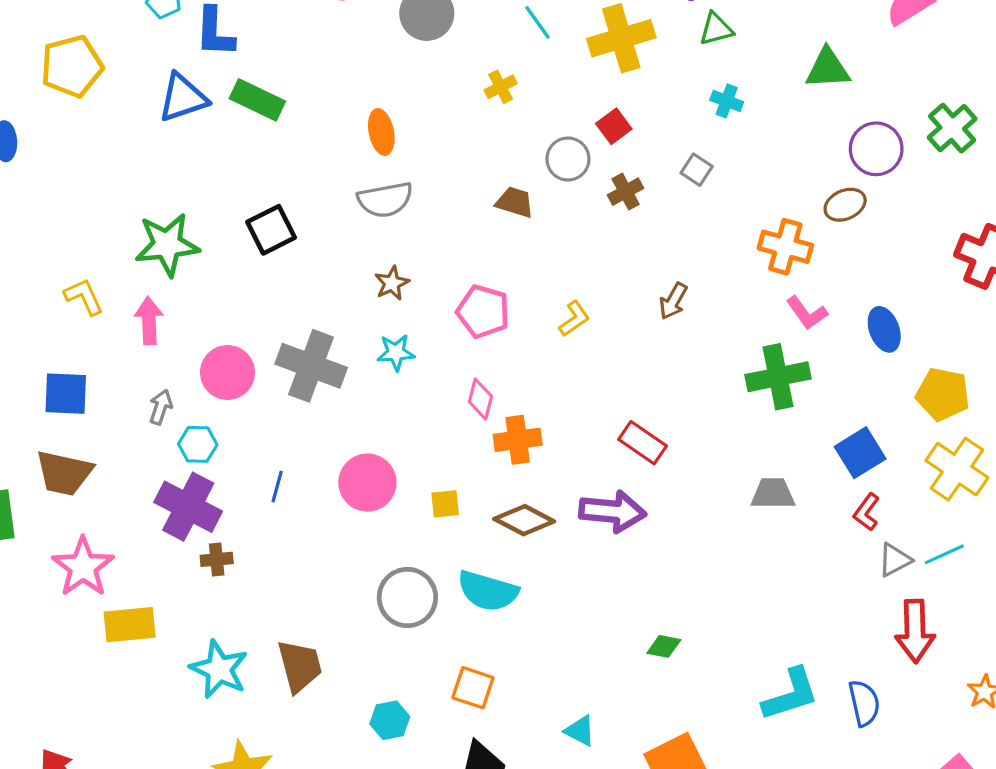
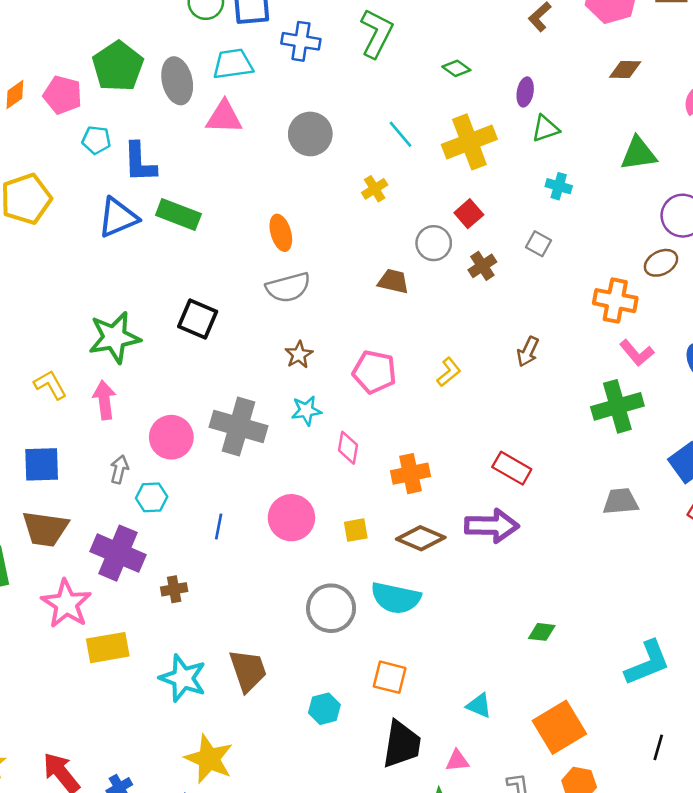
black square: (271, 230) -> (198, 319), turned -36
pink diamond: (480, 399) -> (348, 448), moved
purple cross: (188, 507) -> (118, 553), moved

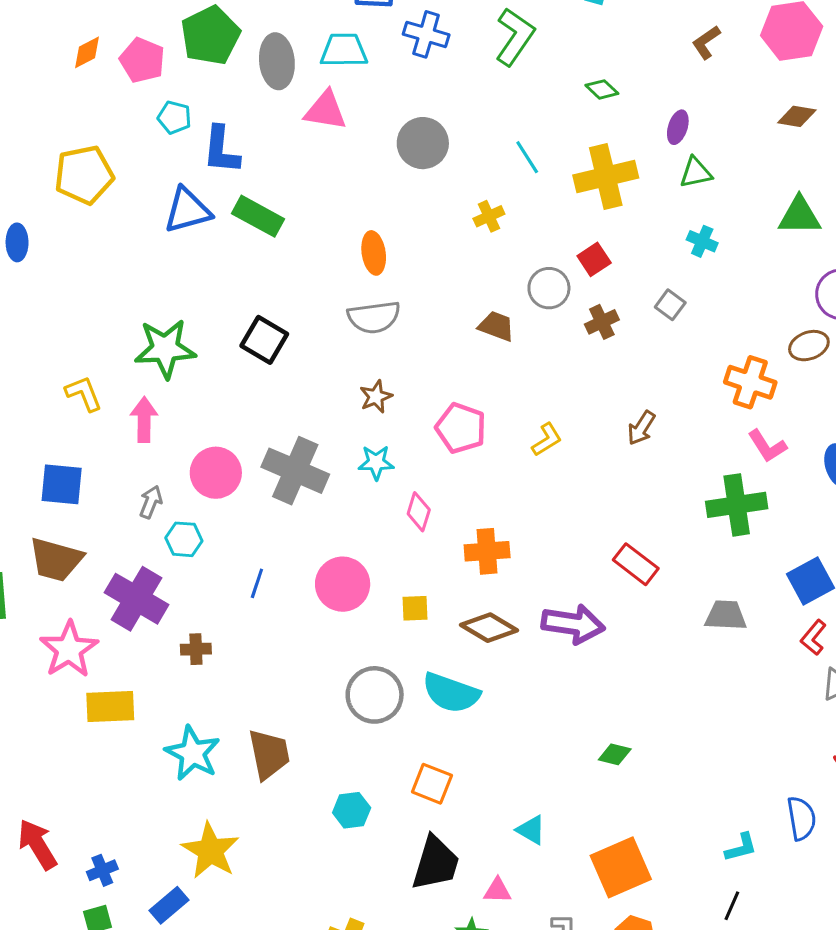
red rectangle: (512, 468) -> (636, 564), moved
cyan L-shape: (647, 663) -> (741, 847), moved, size x0.6

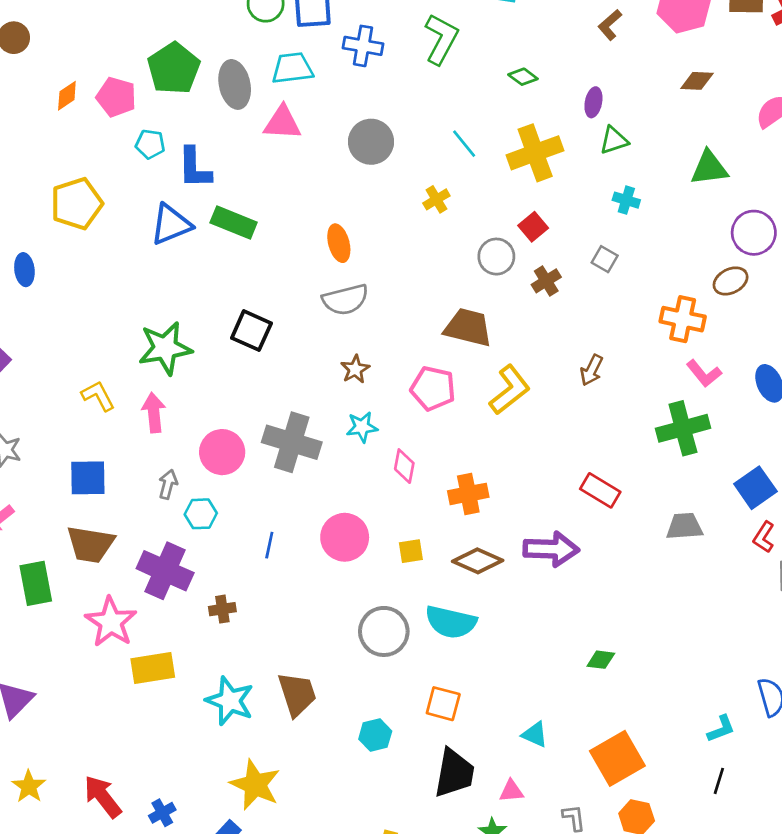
brown trapezoid: (496, 326) -> (468, 327), moved, size x1.5
yellow L-shape: (547, 440) -> (510, 390), size x1.6

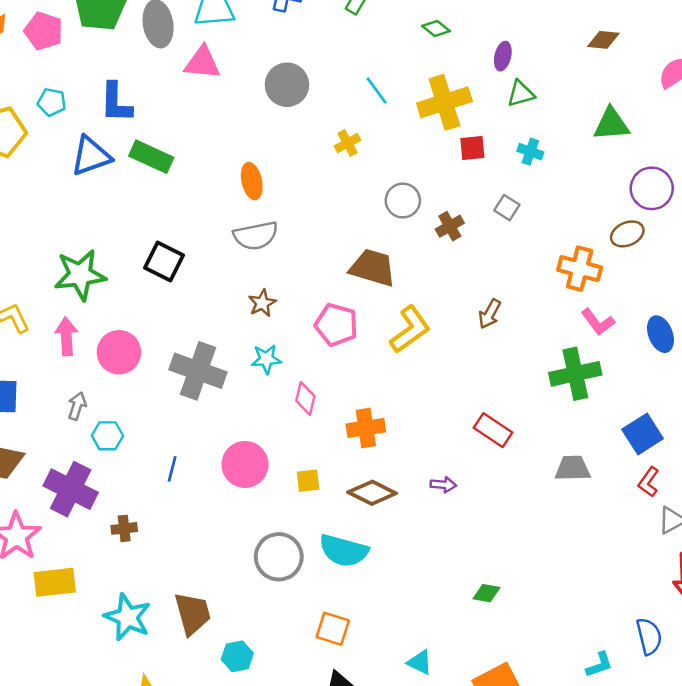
cyan pentagon: (150, 144) -> (52, 102), moved
red square: (533, 227) -> (472, 148), moved, turned 32
pink circle: (222, 452) -> (119, 352), moved
purple arrow: (551, 549) -> (443, 485), size x0.5
cyan hexagon: (375, 735) -> (237, 656), moved

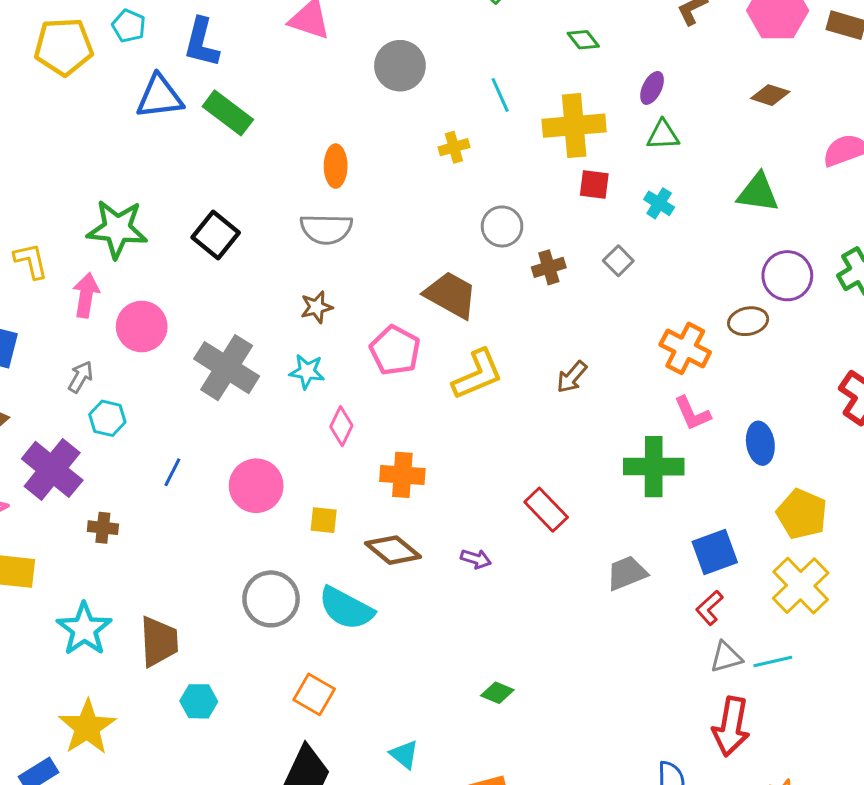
gray trapezoid: (573, 468) -> (627, 573), turned -33

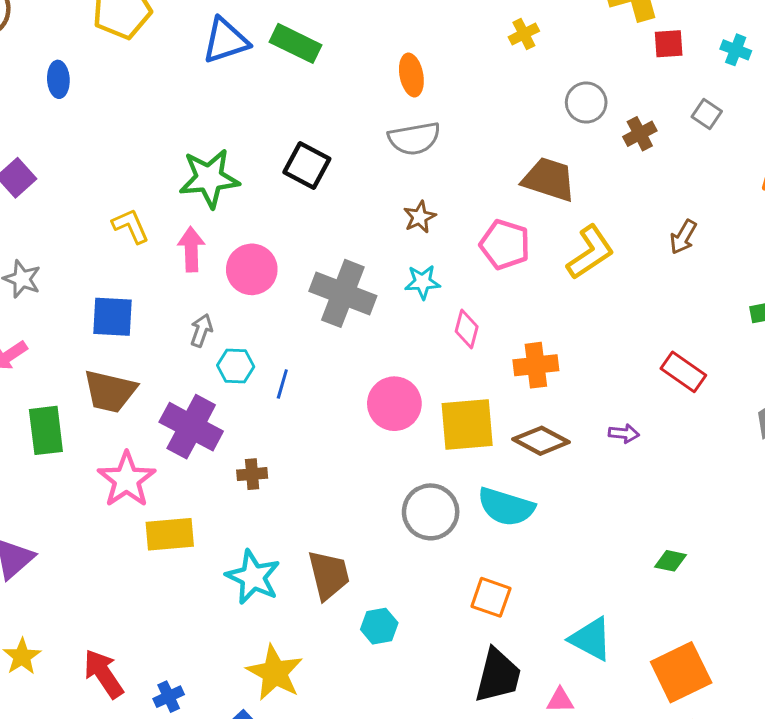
blue line: (172, 472) -> (282, 384), moved
yellow square: (324, 520) -> (467, 425), size x2.0
cyan triangle: (404, 754) -> (591, 639), size x1.5

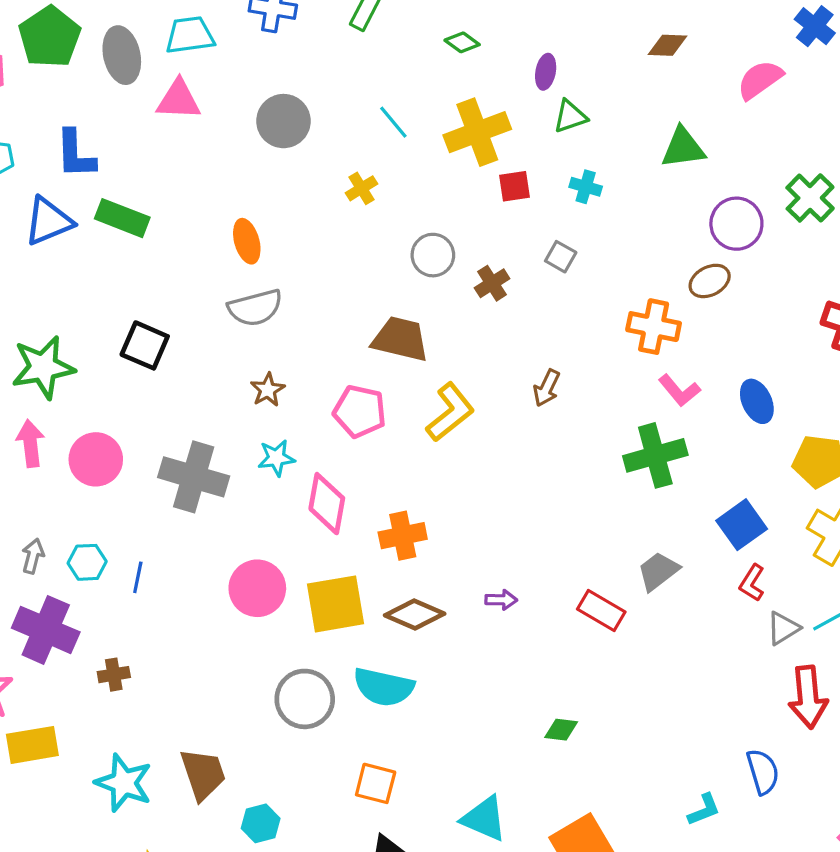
pink diamond: (467, 329) -> (327, 504), size x1.5
gray arrow: (201, 330) -> (33, 556), moved
red rectangle: (683, 372) -> (601, 611), moved

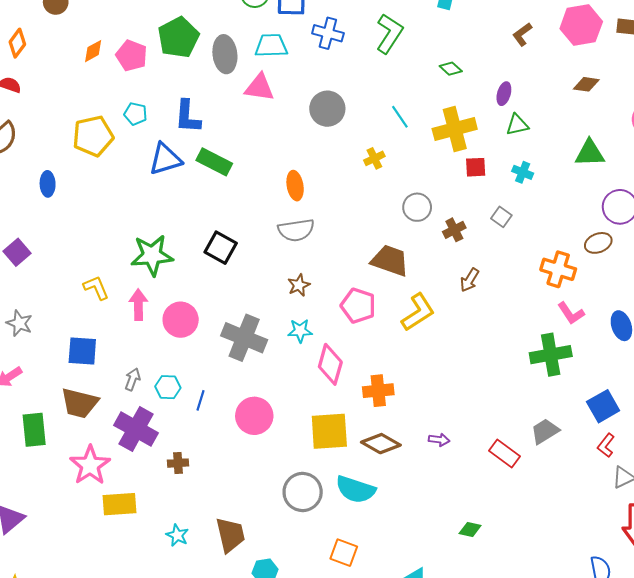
brown arrow: (547, 388) -> (470, 280), moved
pink circle: (257, 588) -> (254, 416), moved
cyan star: (124, 783) -> (177, 535), size x0.6

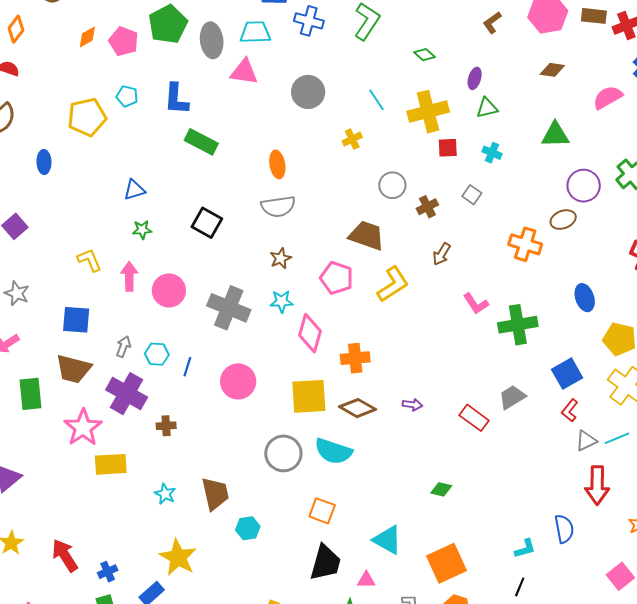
blue triangle: (165, 159) -> (134, 190), moved, size x0.7
green star: (152, 255) -> (142, 230), size x0.5
pink L-shape: (571, 313) -> (476, 304), moved

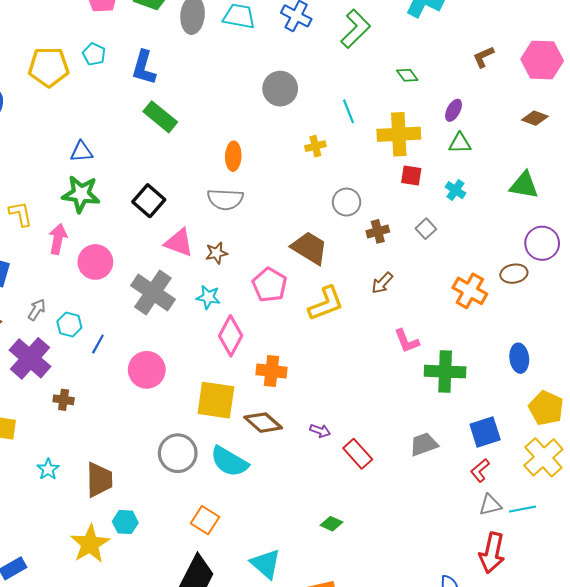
pink triangle: (244, 72) -> (179, 243), moved
green star: (142, 230) -> (81, 194), size x1.8
red rectangle: (474, 418) -> (358, 454), moved
yellow star: (178, 557) -> (90, 544), moved

